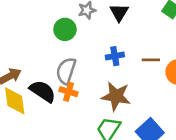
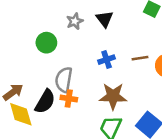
green circle: (65, 29) -> (46, 43), moved
black semicircle: (43, 91) -> (45, 102), turned 95

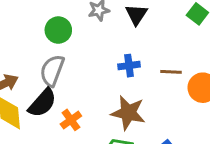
gray semicircle: (64, 80) -> (52, 71), moved
orange cross: (69, 98) -> (71, 120), moved, turned 35

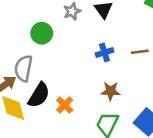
gray semicircle: (52, 71) -> (24, 68), moved
brown star: (128, 113) -> (111, 91), size x0.7

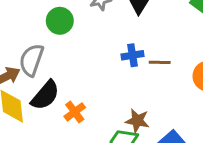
brown line: (140, 52) -> (160, 62), moved
brown star: (111, 91) -> (137, 121), moved

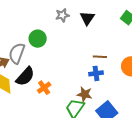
green circle: (60, 21) -> (38, 39), moved
blue cross: (133, 55) -> (96, 73), moved

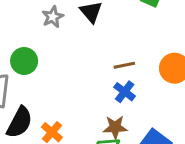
blue cross: (96, 73) -> (125, 92), turned -32

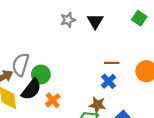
green circle: (24, 61) -> (41, 74), moved

